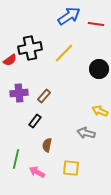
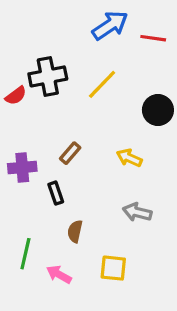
purple cross: (19, 93) -> (22, 167), moved
yellow arrow: (100, 111) -> (129, 158), moved
black rectangle: (35, 121) -> (56, 193), turned -56

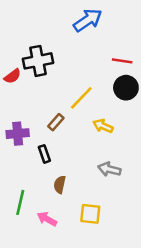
red line: (153, 38) -> (122, 61), moved
yellow line: (102, 84) -> (81, 98), moved

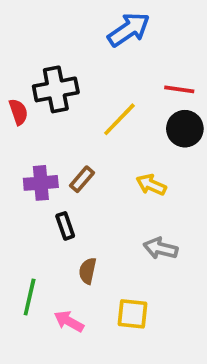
red semicircle: (13, 76) -> (18, 112), turned -72
yellow line: (81, 98) -> (119, 119), moved
purple cross: (18, 134) -> (41, 183), moved

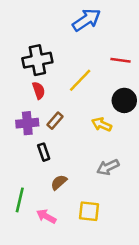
red semicircle: (18, 112) -> (39, 90), moved
black circle: (185, 129) -> (124, 100), moved
gray arrow: (161, 248) -> (108, 167), turned -40
brown semicircle: (88, 271) -> (59, 182), turned 36

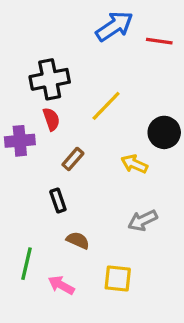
red line: (121, 60) -> (159, 41), moved
purple cross: (27, 123) -> (20, 141), moved
brown semicircle: (59, 182) -> (78, 240), turned 66

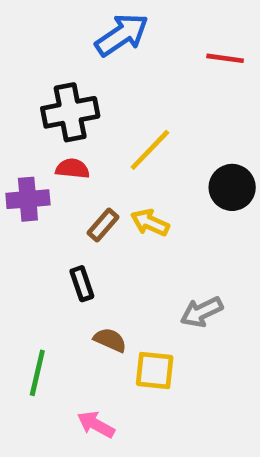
blue arrow: (114, 26) -> (122, 35), moved
red semicircle: (51, 119) -> (72, 169), turned -65
yellow arrow: (134, 164) -> (150, 223), moved
yellow square: (118, 279) -> (155, 371), moved
pink arrow: (61, 285) -> (96, 425), moved

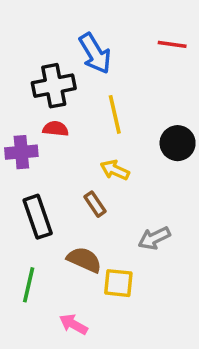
blue arrow: (122, 35) -> (95, 53), moved, turned 93
yellow line: (150, 150) -> (115, 114), turned -57
brown rectangle: (103, 225) -> (95, 204), moved, turned -75
black rectangle: (82, 284) -> (38, 217), moved, size x1.6
brown semicircle: (110, 340) -> (84, 260), size x1.4

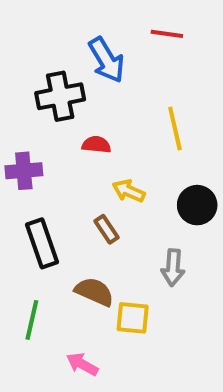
red line: (172, 44) -> (167, 34), moved
yellow line: (115, 114) -> (175, 129), moved
red semicircle: (56, 129) -> (96, 145), moved
black circle: (178, 143) -> (197, 205), moved
gray arrow: (154, 238) -> (173, 268), turned -60

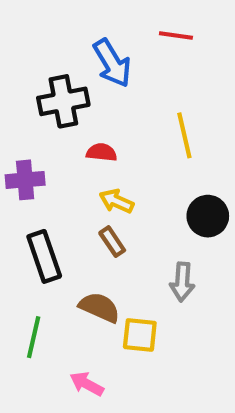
yellow arrow: (129, 191) -> (116, 201), moved

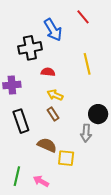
red line: (176, 36) -> (83, 17), turned 42
black circle: (208, 216) -> (98, 114), moved
green line: (34, 337) -> (17, 176), moved

